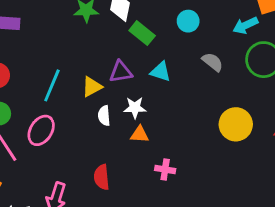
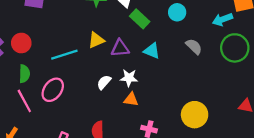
cyan line: (52, 85) -> (64, 55), turned 45
yellow triangle: (92, 87) -> (96, 40), moved
white semicircle: (104, 116) -> (104, 82), turned 42
yellow circle: (236, 124) -> (195, 115), moved

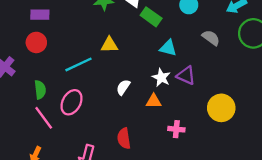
yellow triangle: (96, 40) -> (109, 45), turned 30
red circle: (21, 43) -> (36, 42), moved
purple triangle: (120, 48) -> (186, 75), moved, turned 36
white star: (129, 78) -> (161, 77), moved, turned 30

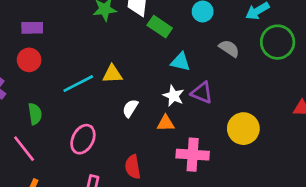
yellow triangle: (109, 45) -> (112, 74), moved
pink ellipse: (72, 102) -> (83, 139), moved
pink line: (44, 118) -> (24, 149), moved
pink cross: (176, 129) -> (193, 155), size x1.6

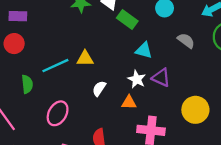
green semicircle: (35, 114) -> (27, 84), moved

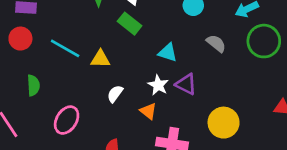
green rectangle: (127, 20) -> (130, 24), moved
cyan line: (55, 66) -> (65, 48), moved, turned 52
orange triangle: (129, 103) -> (148, 111), turned 35

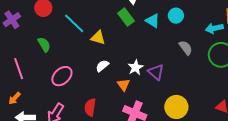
cyan triangle: (168, 52) -> (153, 21), moved
green semicircle: (33, 85) -> (44, 45), turned -42

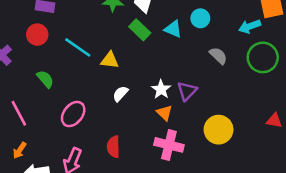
purple triangle: (156, 72) -> (187, 91), turned 42
orange triangle: (123, 85) -> (164, 113), moved

